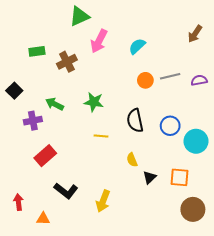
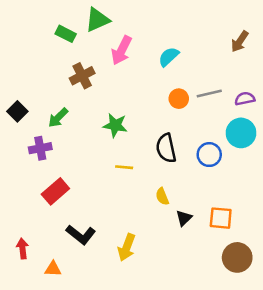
green rectangle: (37, 51) -> (66, 34), moved, turned 35
green arrow: (55, 104) -> (58, 118), moved, turned -72
cyan circle: (196, 141) -> (241, 133), moved

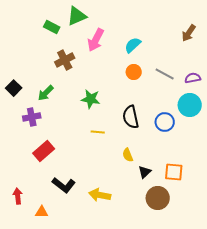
gray line: (209, 94) -> (165, 74), turned 42
orange circle: (179, 99) -> (134, 72), moved
yellow arrow: (127, 247) -> (100, 195), turned 80
brown circle: (237, 257) -> (158, 198), moved

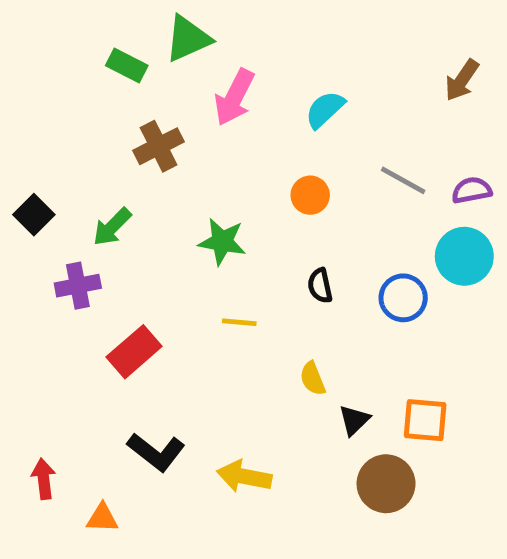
orange circle: (134, 72) -> (310, 195), moved
black semicircle: (131, 117) -> (320, 286), size x0.6
red rectangle: (44, 151) -> (134, 352), moved

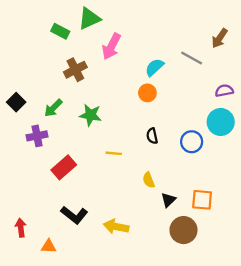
cyan semicircle: (325, 110) -> (154, 67), moved
gray line: (403, 180) -> (192, 58), moved
green star: (222, 242) -> (90, 115), moved

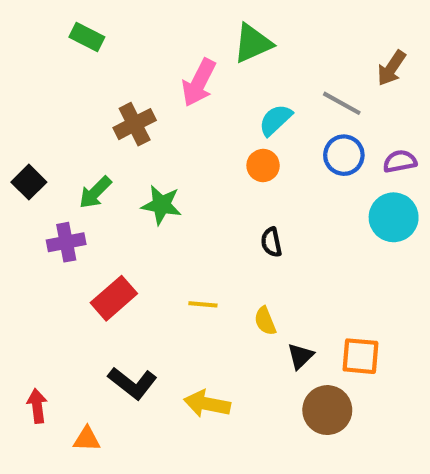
green triangle: (89, 19) -> (253, 43), moved
green rectangle: (60, 31) -> (87, 37), moved
blue circle: (192, 142) -> (344, 155), moved
yellow line: (114, 153) -> (203, 304), moved

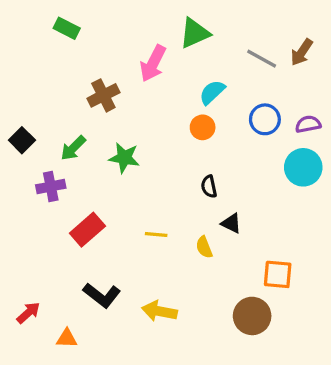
gray line: (342, 103) -> (262, 59), moved
black triangle: (300, 356) -> (231, 223), moved, turned -50
red arrow: (37, 406) -> (28, 313), turned 55

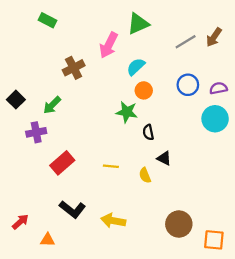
gray line: (262, 59) -> (186, 42), turned -60
cyan semicircle: (212, 92) -> (136, 67), moved
green star: (124, 158) -> (127, 112), moved
orange square: (278, 274) -> (214, 240), moved

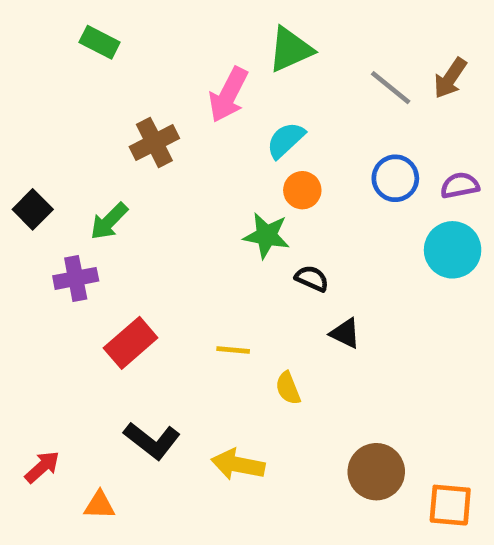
gray line: (186, 42) -> (391, 88), turned 70
black semicircle: (148, 132) -> (312, 278), turned 126
yellow semicircle: (145, 175) -> (288, 388), moved

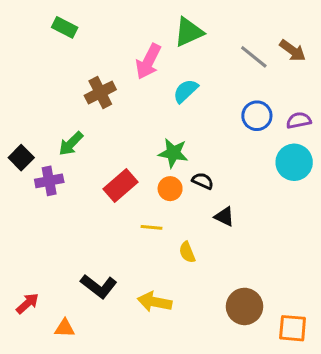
brown arrow: (450, 78) -> (293, 51), turned -88
orange circle: (302, 190) -> (170, 189), moved
black square: (33, 209) -> (21, 158), moved
red rectangle: (131, 343) -> (120, 186), moved

